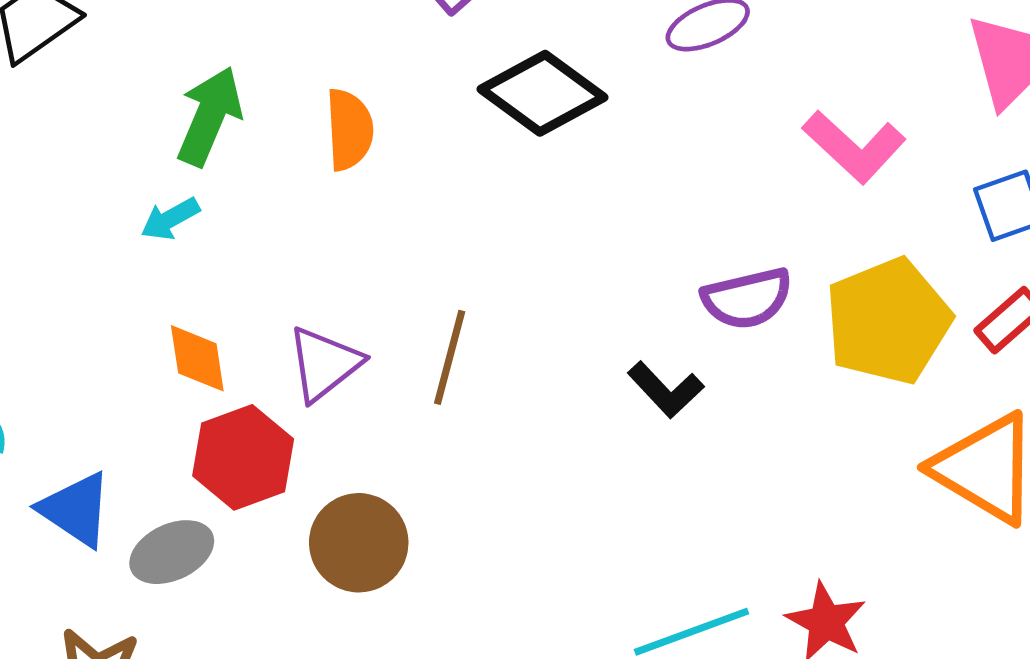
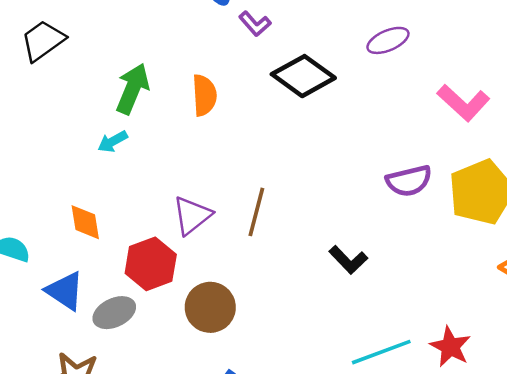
orange diamond: (197, 358) -> (85, 222), moved
black L-shape: (666, 390) -> (348, 260), moved

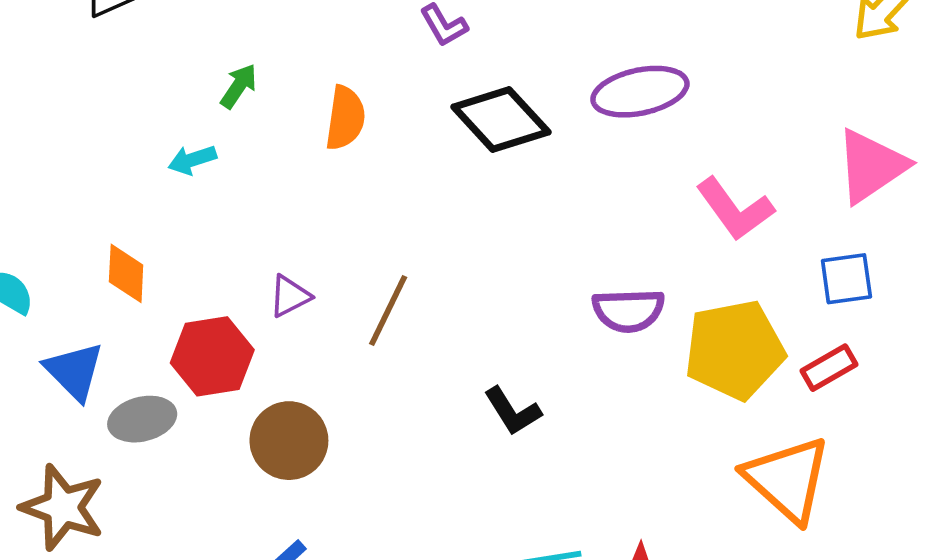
purple ellipse: (388, 40) -> (640, 92), size x1.4
green arrow: (133, 89) -> (239, 86), size x0.6
purple triangle: (192, 216) -> (290, 296), size x0.7

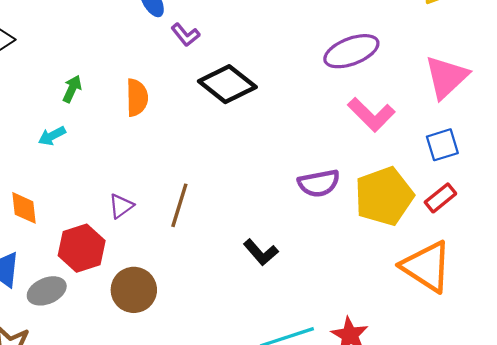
purple ellipse: (640, 92) -> (351, 51), moved

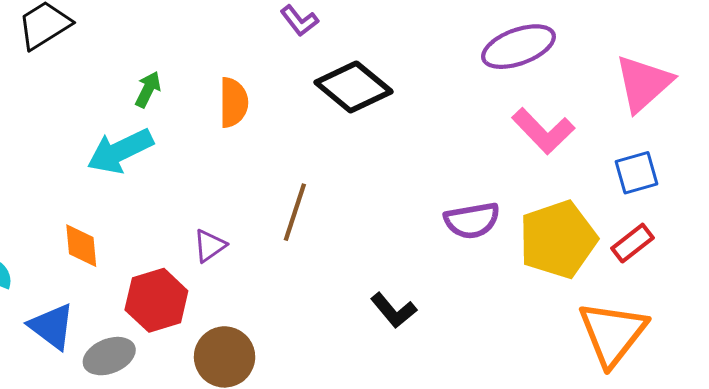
cyan arrow: (52, 136) -> (120, 151), size x1.8
brown line: (179, 205) -> (295, 212), moved
orange triangle: (427, 267) -> (612, 333), turned 34

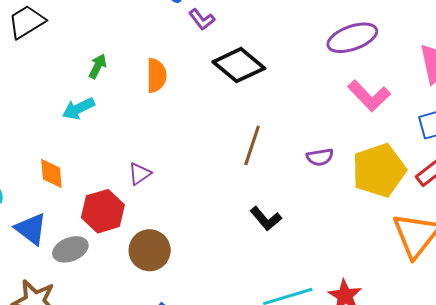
cyan arrow: (120, 151) -> (78, 109), size x0.7
brown line: (295, 212) -> (252, 145), moved
purple semicircle: (472, 220) -> (320, 157), size x0.7

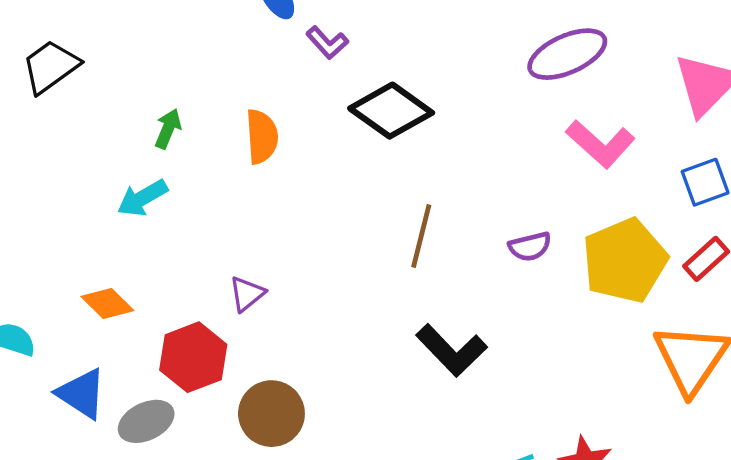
orange diamond: (51, 173) -> (107, 304), turned -36
black L-shape: (266, 219) -> (452, 350), size x1.4

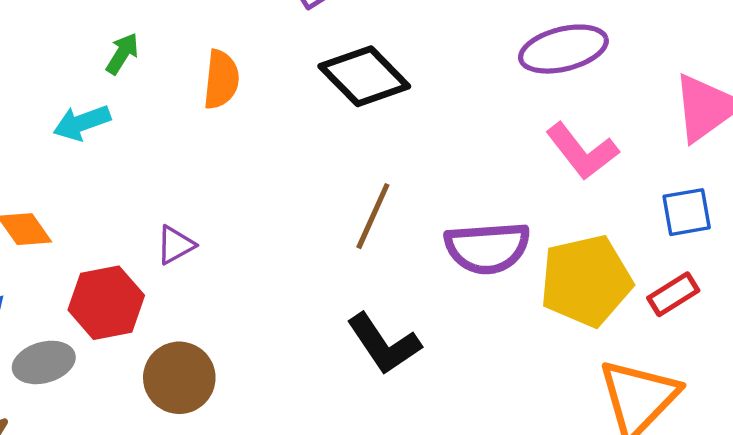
purple semicircle: (530, 247) -> (487, 248), size x1.8

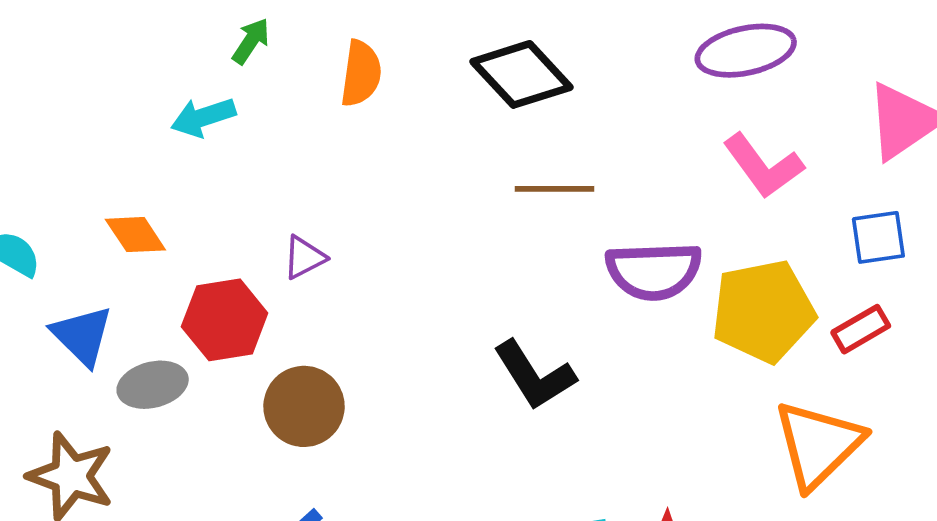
brown line: (373, 216) -> (555, 189), moved, turned 64

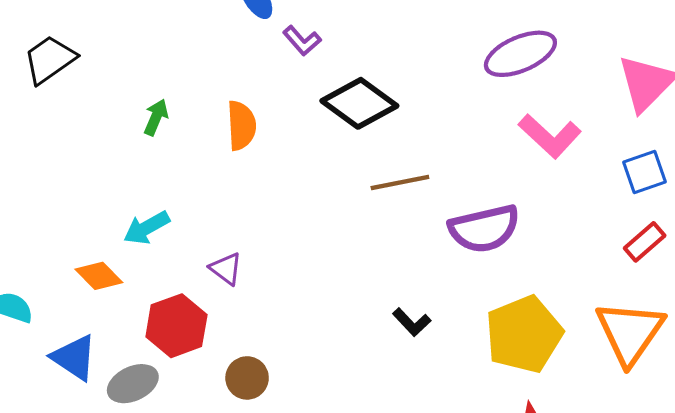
cyan arrow: (203, 117) -> (147, 228), moved
purple triangle: (304, 257) -> (226, 269), turned -45
yellow pentagon: (763, 311) -> (524, 334), moved
black L-shape: (534, 375) -> (412, 322), size x0.6
brown circle: (304, 406) -> (247, 378), size x0.7

